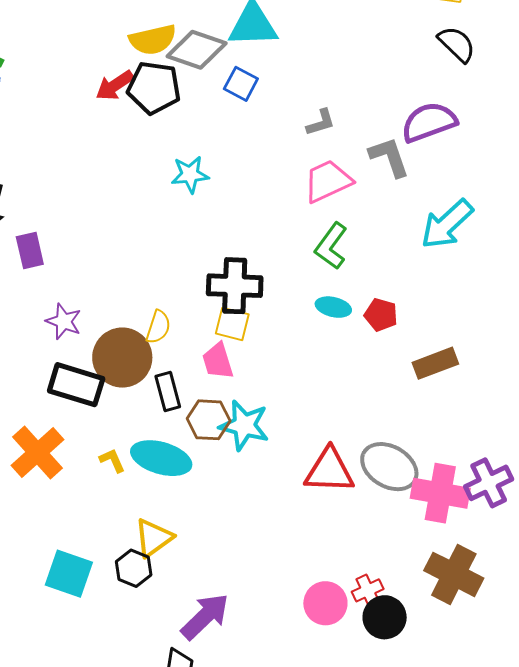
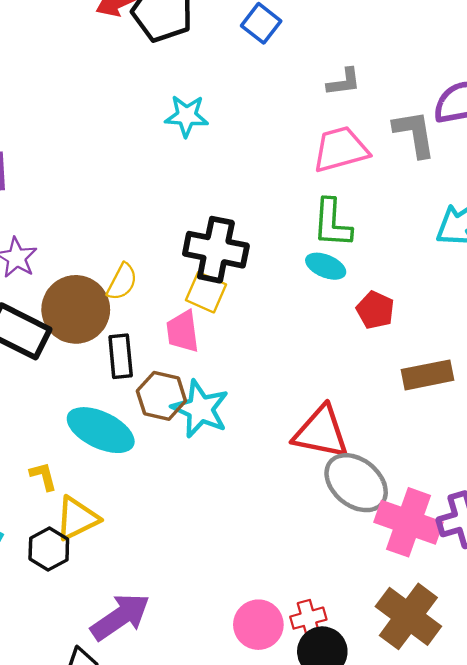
green L-shape: (331, 246) -> (332, 223), turned -42
cyan ellipse: (333, 307) -> (326, 266), moved
yellow L-shape: (112, 460) -> (43, 476), moved
red triangle: (329, 471) -> (321, 432), moved

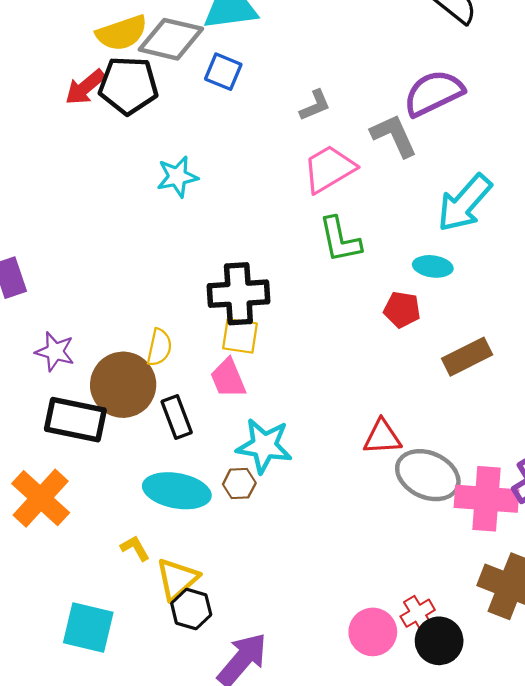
cyan ellipse: (326, 266) -> (433, 266), moved
brown hexagon: (161, 396) -> (239, 484), moved, size x0.7
red triangle: (321, 432) -> (382, 437), size x0.7
black hexagon: (49, 549) -> (191, 609), moved

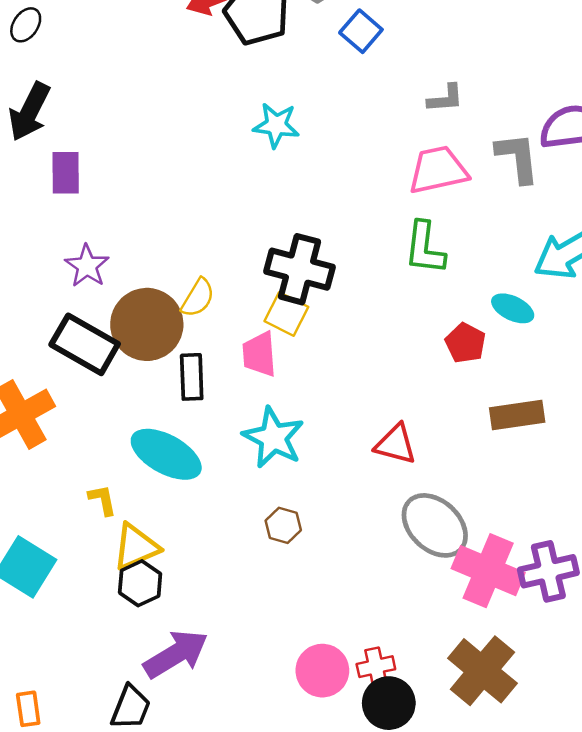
red triangle: (382, 437) -> (396, 444), moved
brown hexagon: (239, 484) -> (283, 525), moved

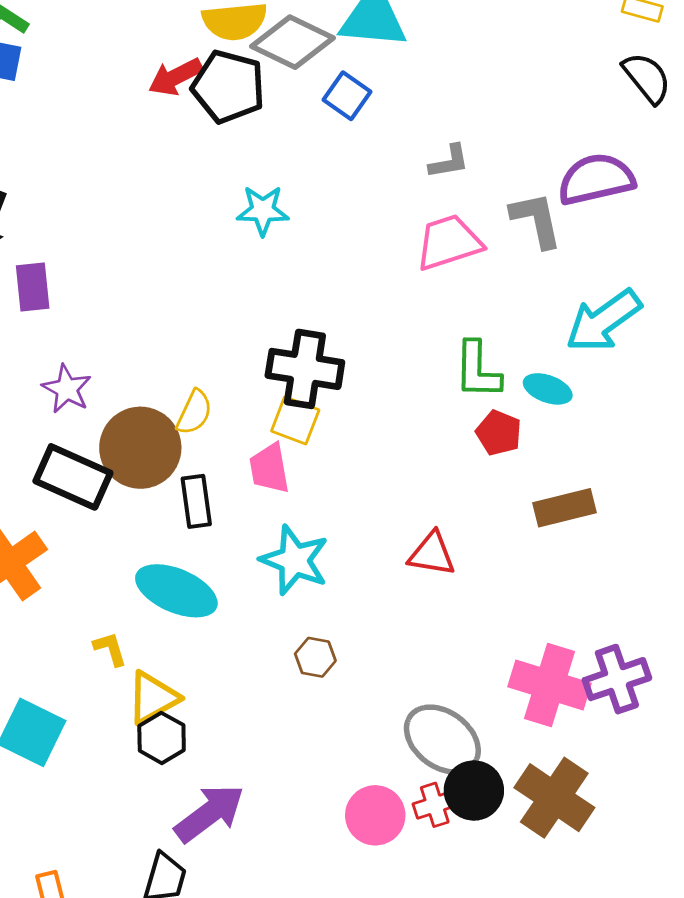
green L-shape: (425, 248) -> (477, 370), moved
gray ellipse: (435, 525) -> (442, 739), moved
black circle: (389, 703) -> (474, 791), moved

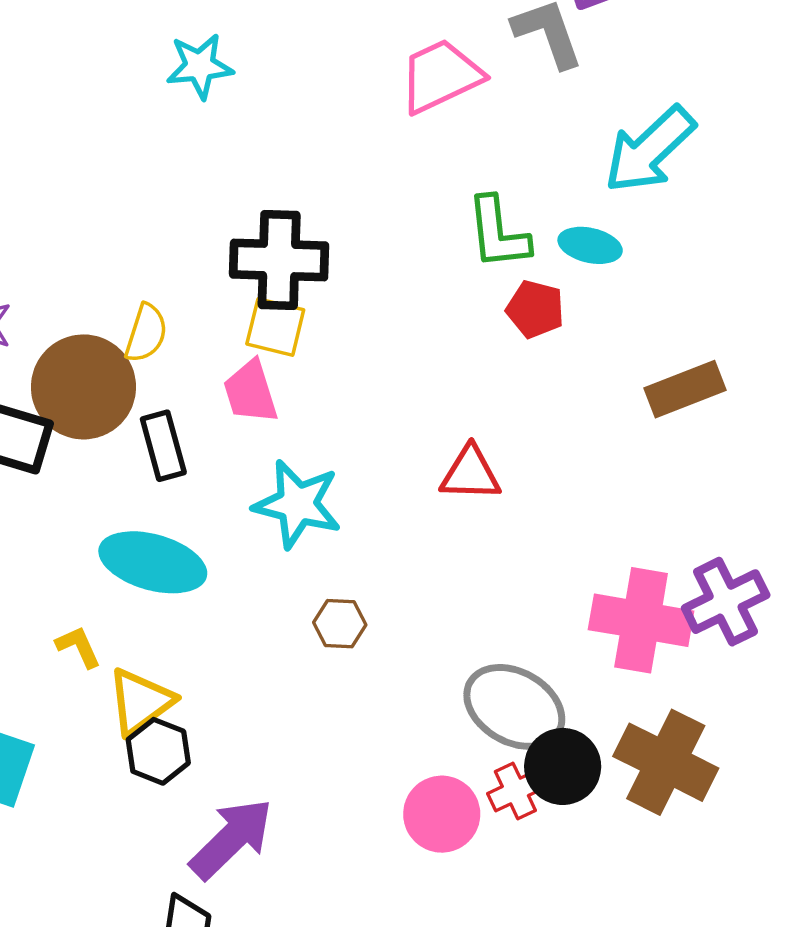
brown rectangle: (565, 508) -> (685, 389), moved

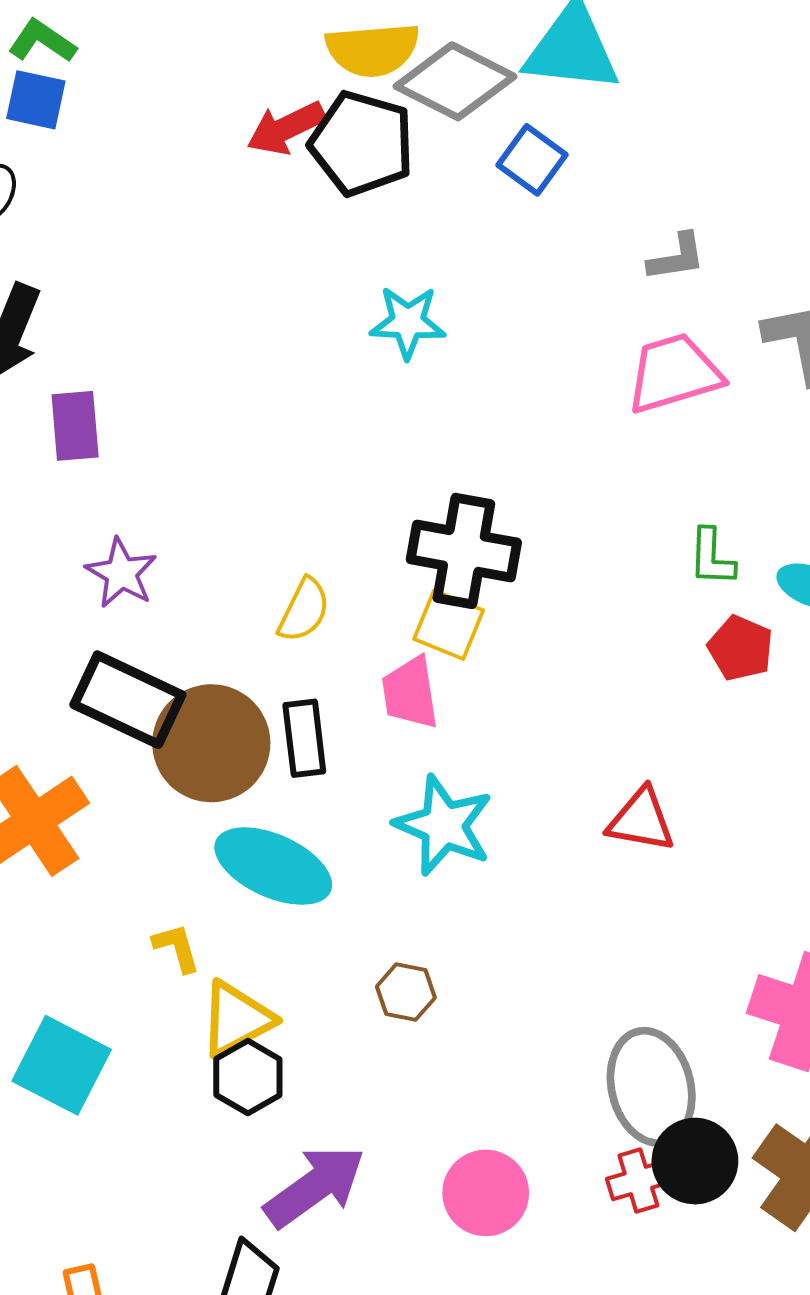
green L-shape: (498, 233) -> (712, 557), size x0.7
brown circle: (83, 387) -> (211, 743), moved
brown hexagon: (340, 624) -> (406, 992), moved
gray ellipse: (514, 707) -> (651, 1087), turned 38
pink circle: (442, 814) -> (486, 1193), moved

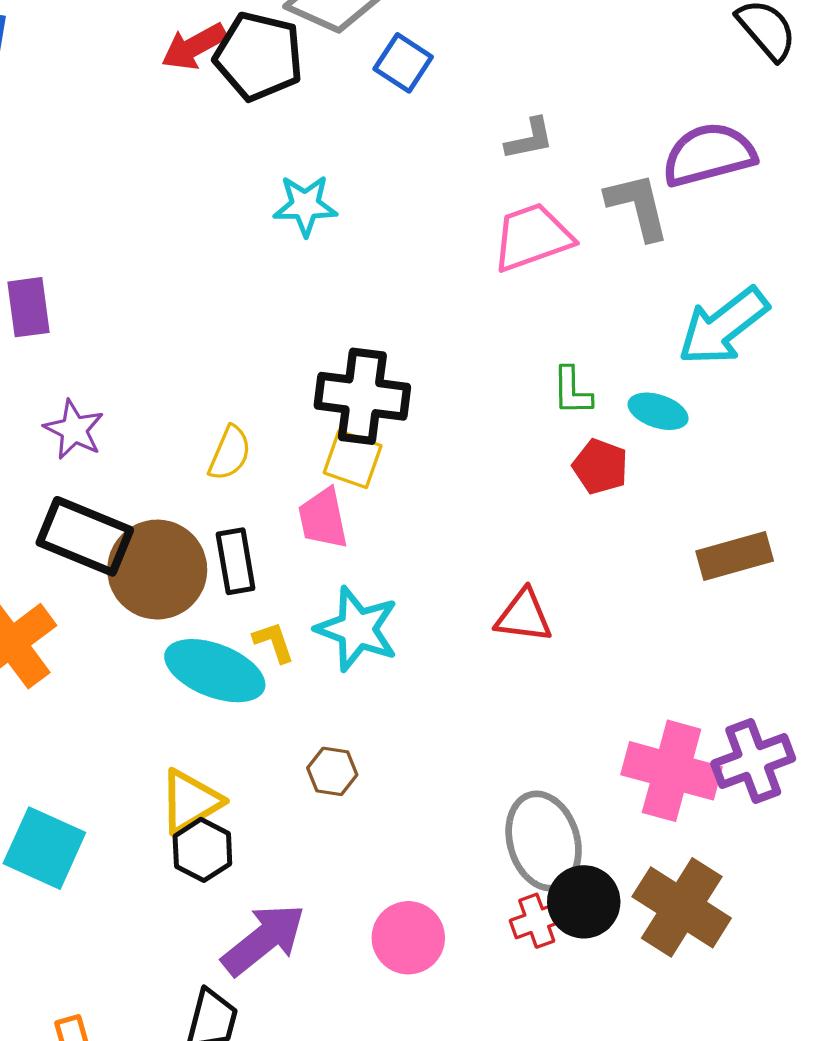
yellow L-shape: (177, 948) -> (274, 642), moved

